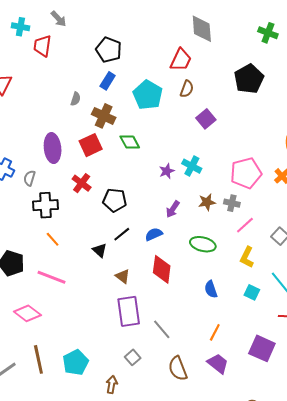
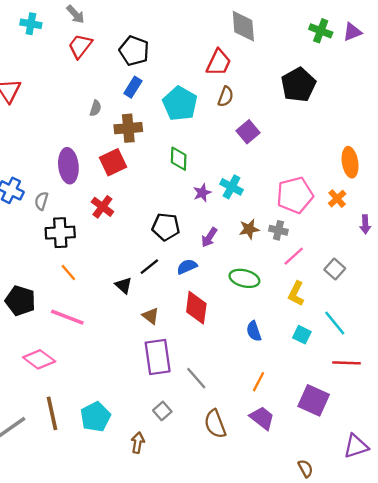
red trapezoid: (42, 46) -> (80, 46), moved, turned 30
brown cross: (104, 116) -> (128, 128), turned -30
green diamond: (130, 142) -> (179, 159), moved, turned 30
black pentagon: (115, 200) -> (166, 227), moved

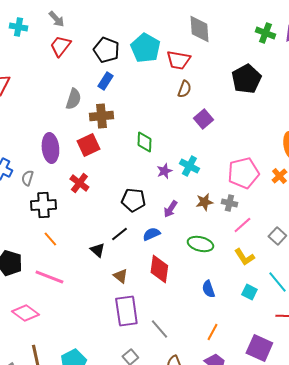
red trapezoid: (219, 62) -> (178, 60), turned 75
cyan pentagon: (180, 104) -> (145, 48), moved
gray semicircle: (95, 108) -> (73, 99), size x1.5
yellow L-shape: (296, 294) -> (244, 257), turned -60

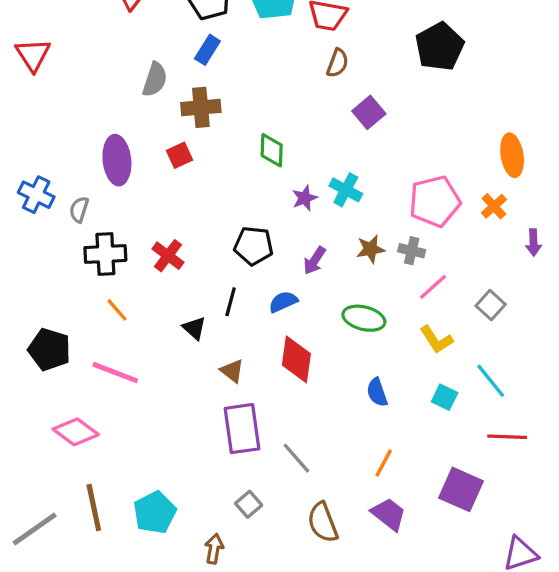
red square: (88, 145) -> (179, 155), size x0.7
red cross: (79, 183) -> (168, 256), moved
black line: (119, 234) -> (231, 302), turned -36

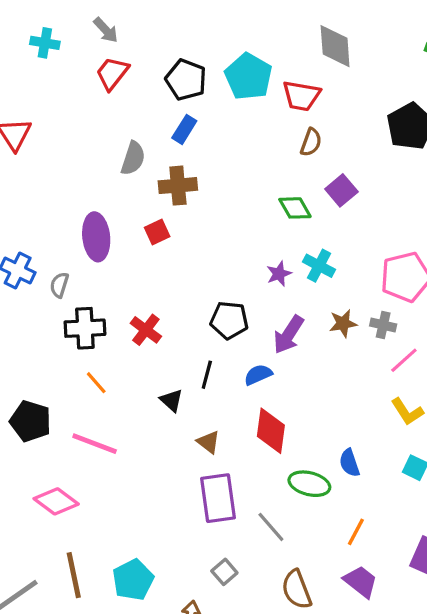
green diamond: (272, 150) -> (295, 208), moved, turned -32
purple arrow: (314, 261) -> (289, 335), size x1.4
green ellipse: (364, 318) -> (309, 484), moved

